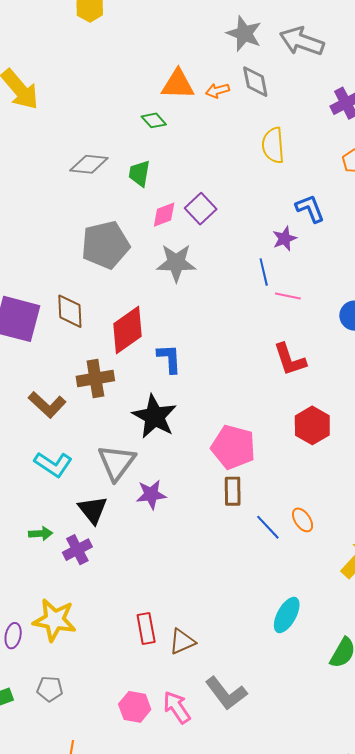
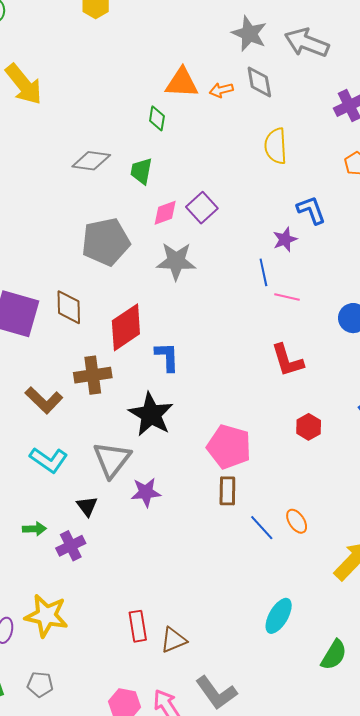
green diamond: (154, 120) -> (157, 118), turned 50
red hexagon: (312, 425) -> (309, 427), size x0.7
black triangle: (93, 510) -> (87, 506), size x0.7

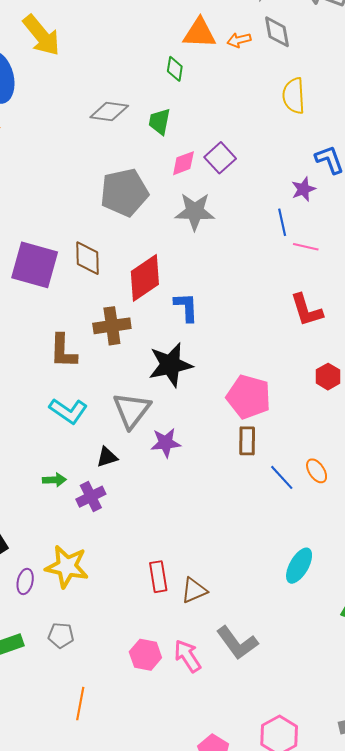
brown L-shape: (44, 400) -> (63, 351), turned 48
black star: (151, 414) -> (170, 365), turned 30
black triangle: (87, 506) -> (107, 457), turned 50

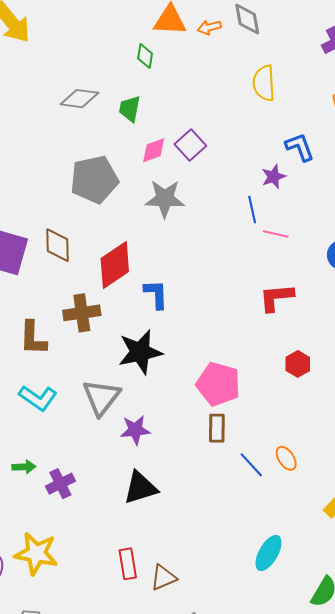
red L-shape: (306, 310) -> (276, 297), turned 102
black triangle: (107, 457) -> (140, 488), moved, size x1.6

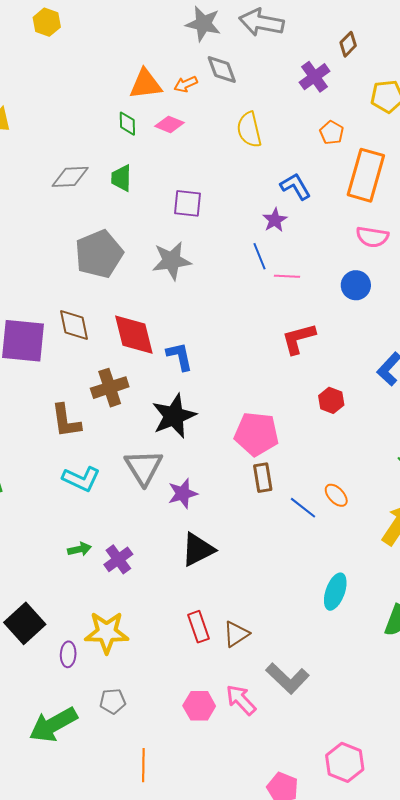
purple square: (190, 145) -> (187, 203), turned -32
pink diamond: (154, 150) -> (170, 124), moved, turned 52
red diamond: (115, 265) -> (134, 335), turned -60

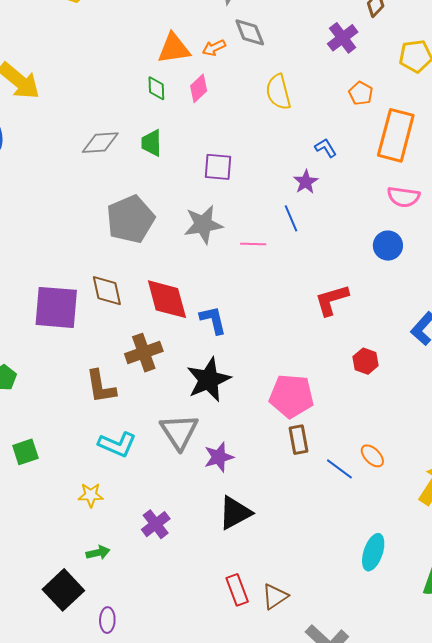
pink diamond: (170, 124) -> (199, 88), turned -64
blue L-shape: (295, 186) -> (326, 148), size x0.7
pink line: (287, 276) -> (253, 244), moved
green arrow: (79, 549) -> (98, 553), moved
yellow star: (107, 632) -> (91, 495), moved, size x0.6

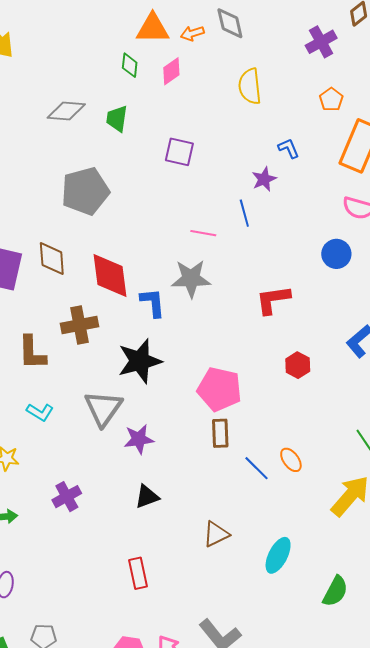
gray star: (203, 224) -> (191, 279), moved
cyan L-shape: (117, 444) -> (40, 412), size x0.7
black triangle: (235, 513) -> (147, 497), size x0.7
brown triangle: (275, 596) -> (216, 534), moved

